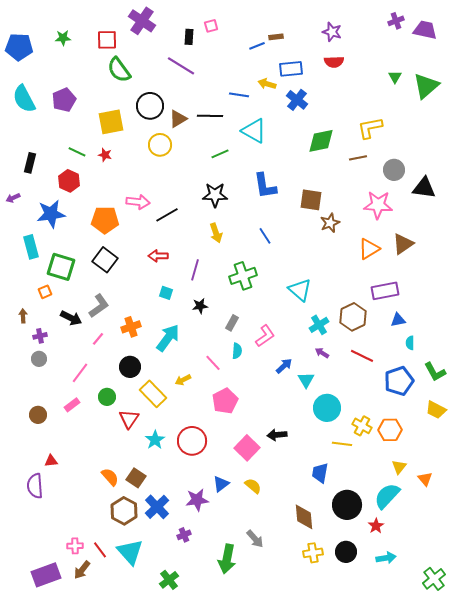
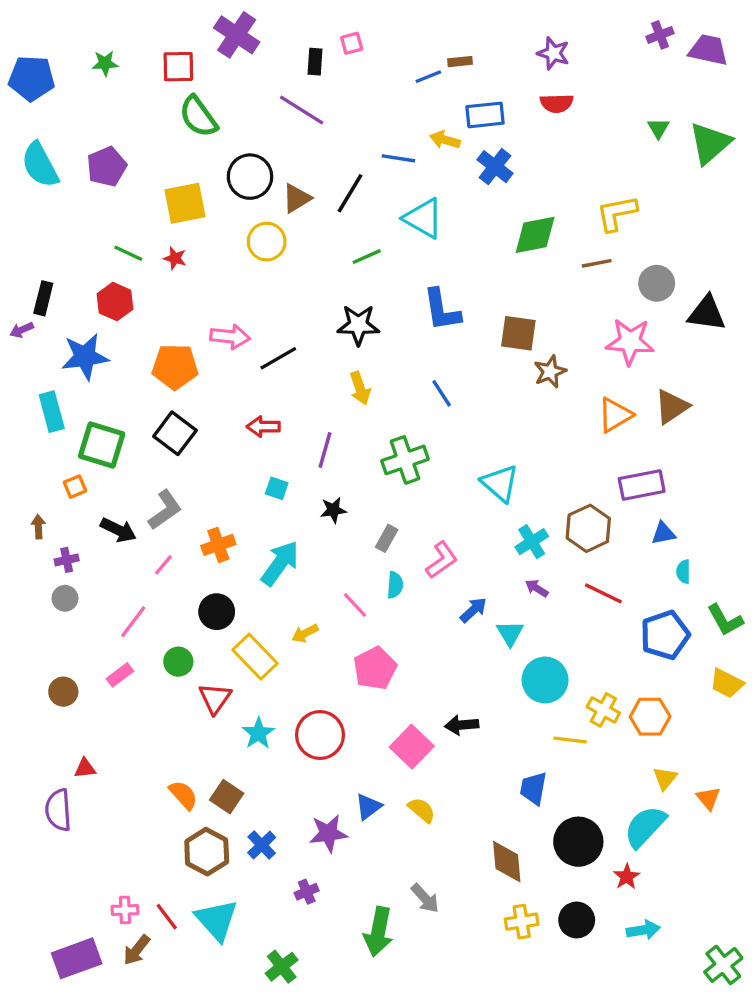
black line: (210, 116) -> (350, 193), turned -60
black rectangle: (30, 163) -> (43, 298), moved
blue cross: (157, 507) -> (262, 845), size x0.7

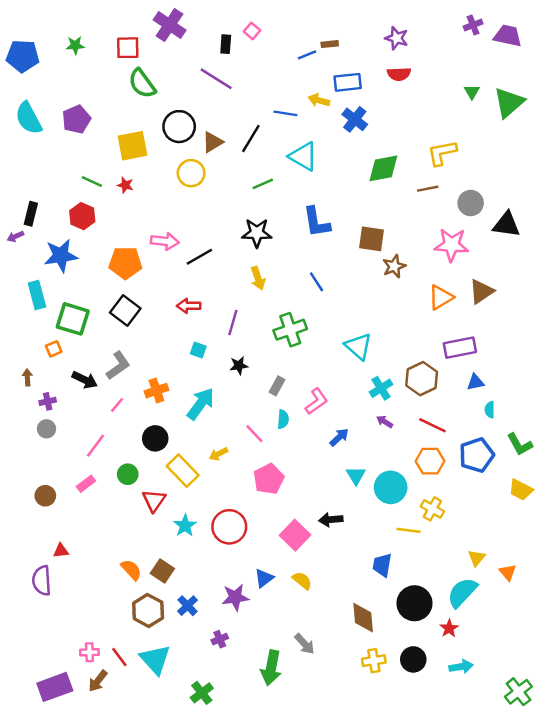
pink square: (352, 43) -> (252, 31), turned -35
cyan triangle: (510, 633) -> (356, 475), moved
orange hexagon: (650, 717) -> (430, 461), moved

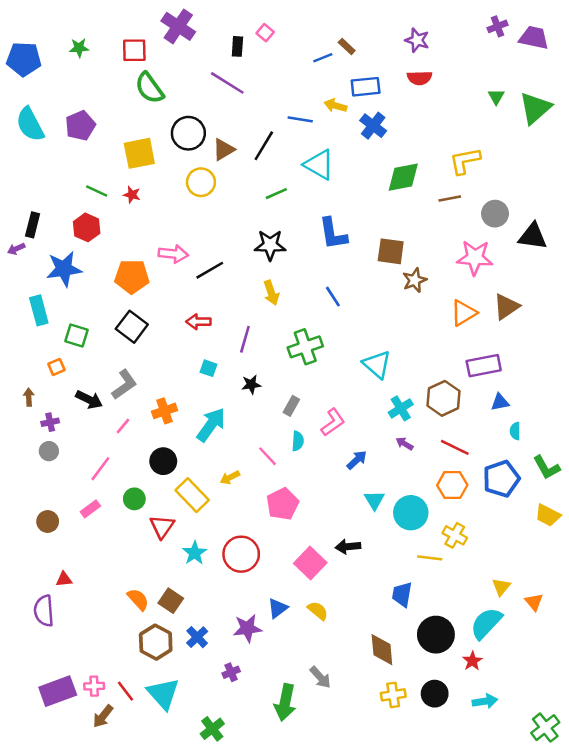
brown rectangle: (330, 44) -> (347, 46), turned 49
green square: (73, 319) -> (77, 336), size x0.7
purple rectangle: (55, 687) -> (58, 691), moved

